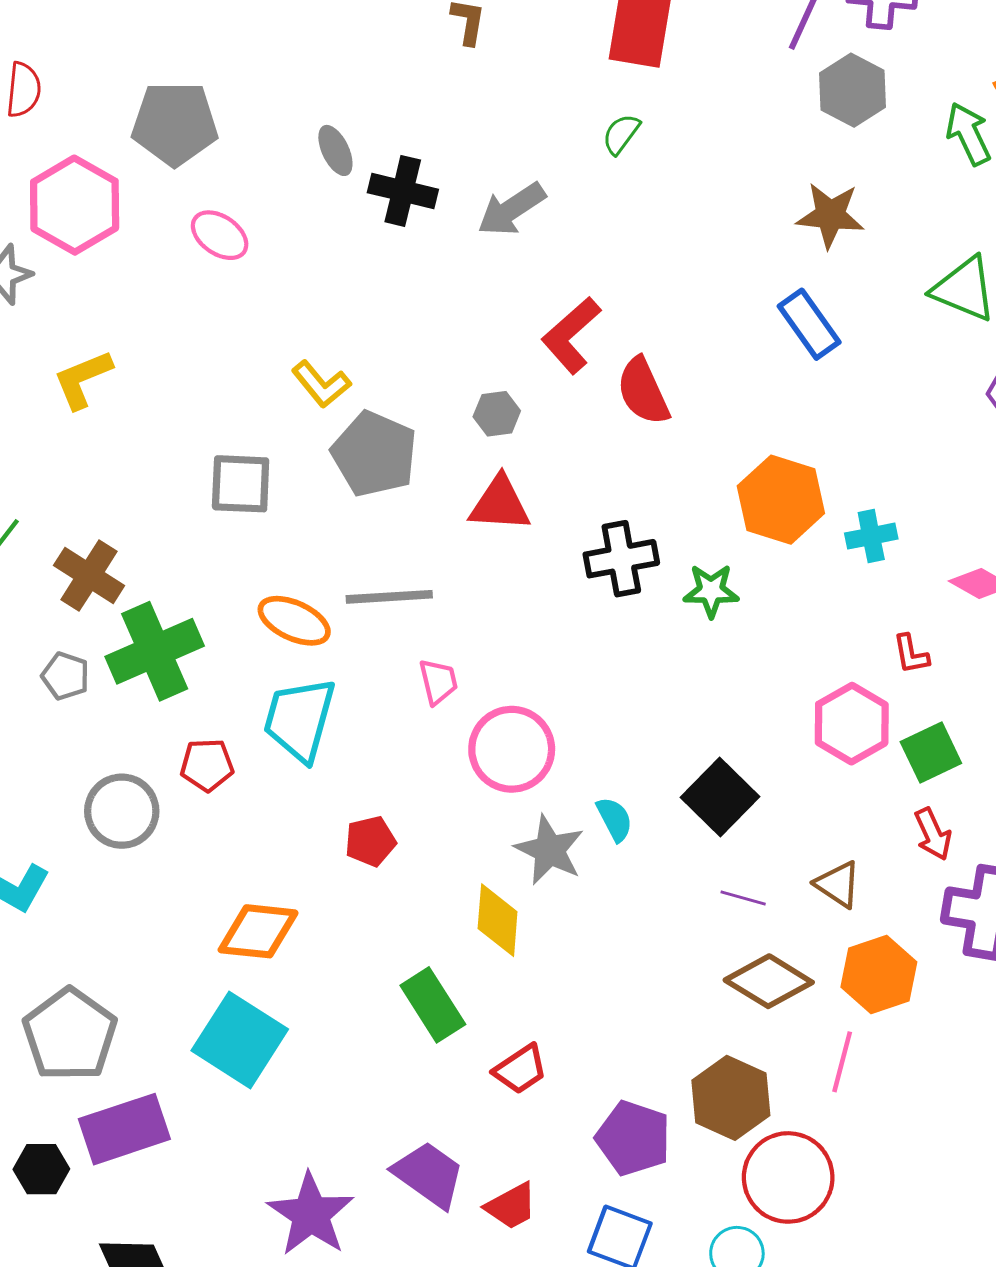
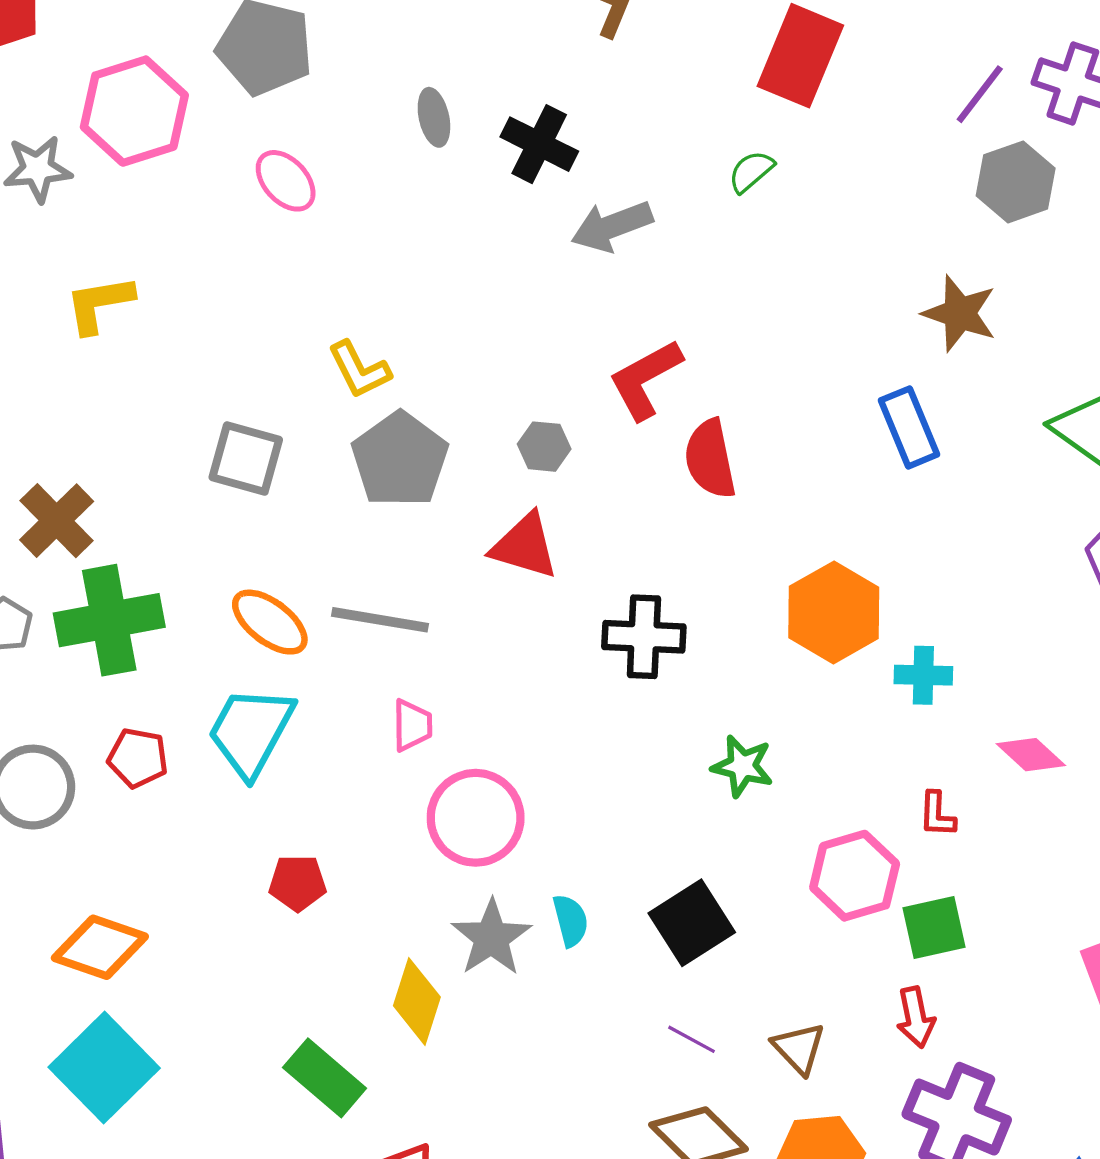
black cross: (403, 191) -> (539, 144), moved
green star: (711, 591) -> (742, 766), moved
orange diamond: (258, 931) -> (100, 947), moved
green rectangle: (433, 1005) -> (325, 1078), turned -30

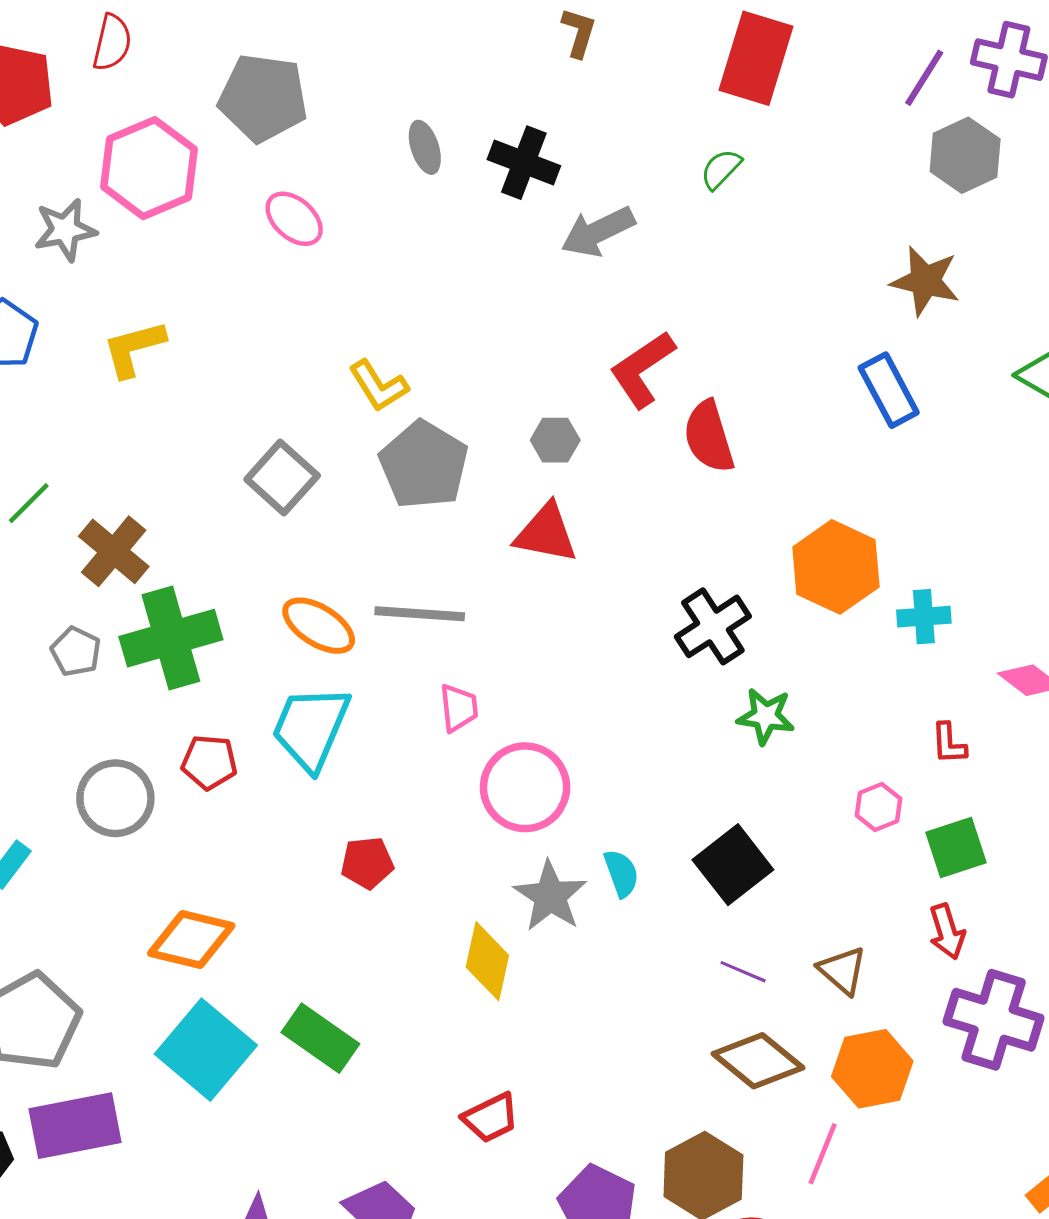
gray square: (246, 458) -> (282, 477), turned 32
black cross: (644, 637) -> (713, 626), moved, turned -30
pink hexagon: (855, 876) -> (878, 807), size x0.6
green rectangle: (325, 1078) -> (320, 1038), moved

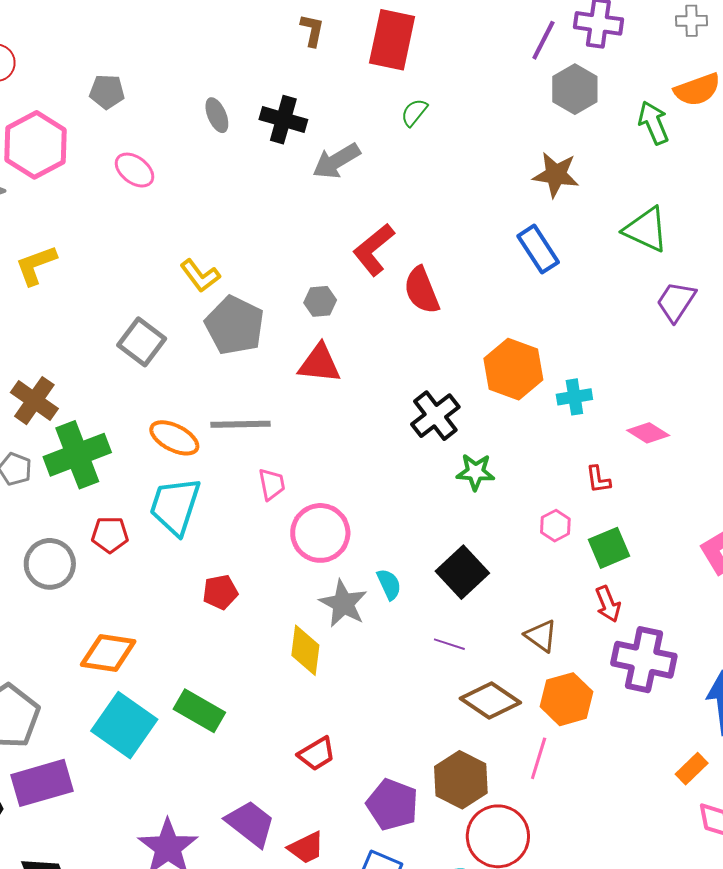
red rectangle: (756, 58) -> (392, 40), moved
gray pentagon: (263, 98) -> (107, 92), size x0.6
purple line: (743, 972) -> (449, 644), moved

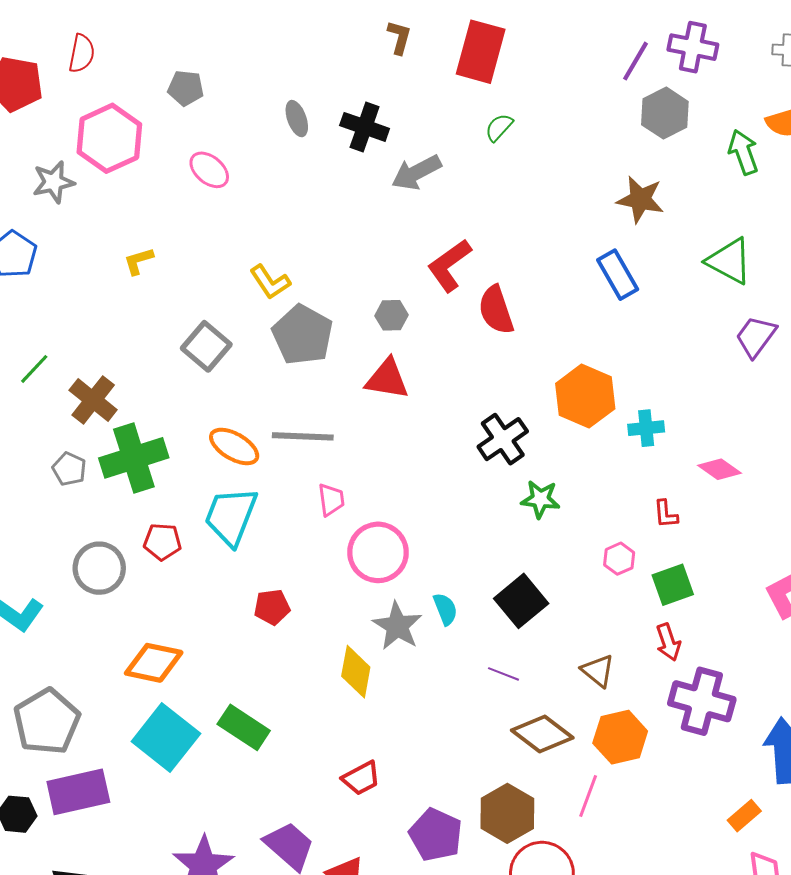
yellow L-shape: (36, 265) -> (139, 261), moved, size x0.7

